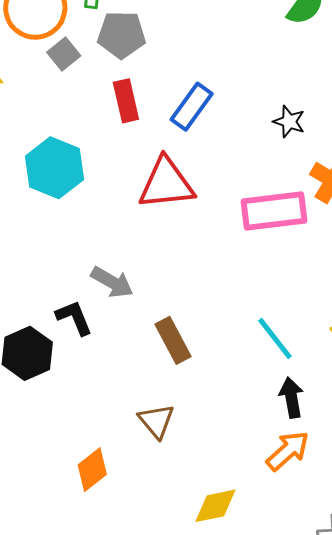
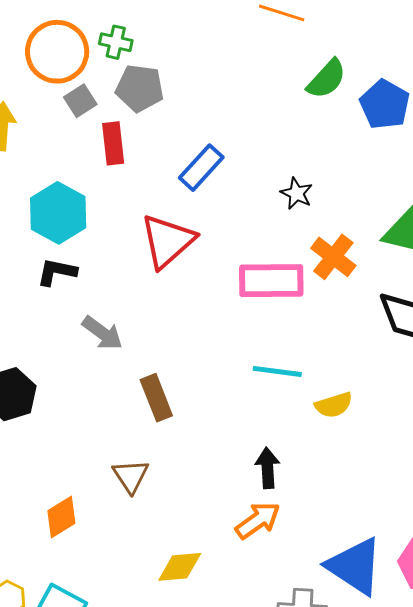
red rectangle: (126, 101) -> (113, 143), moved
red triangle: (166, 183) -> (167, 241), turned -42
black L-shape: (74, 318) -> (57, 272), moved, turned -63
cyan line: (275, 338) -> (277, 371), moved, turned -51

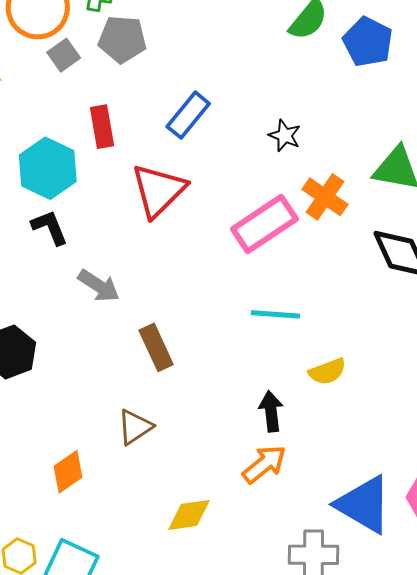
red rectangle: (113, 143) -> (102, 127), moved
black L-shape: (57, 272) -> (50, 227), turned 60
pink rectangle: (271, 281) -> (264, 224), turned -30
yellow semicircle: (334, 405) -> (327, 372), moved
brown triangle: (131, 476) -> (135, 427), turned 33

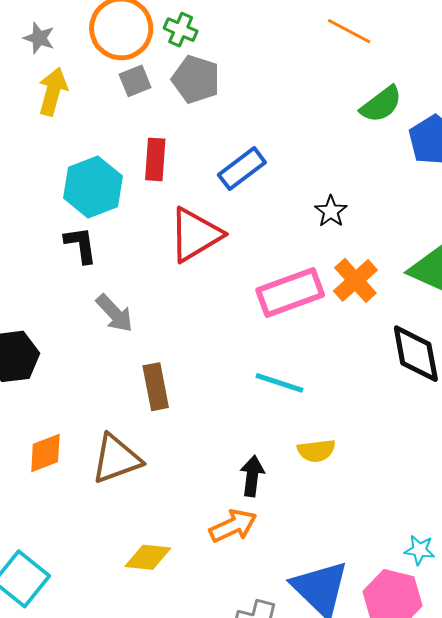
brown triangle: (135, 427) -> (116, 459), size x1.4
orange diamond: (68, 472) -> (45, 453), moved

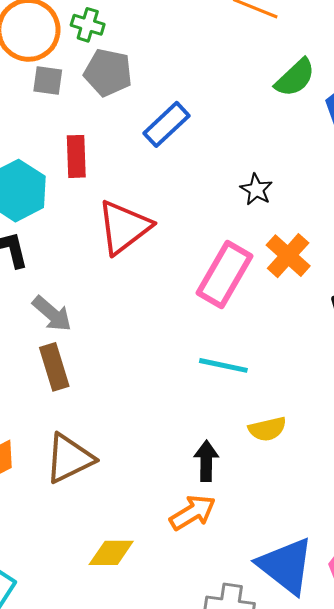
gray square: (135, 81) -> (48, 81), turned 36
blue rectangle: (242, 169) -> (166, 124), moved
pink rectangle: (290, 292) -> (224, 274), turned -34
brown rectangle: (156, 387) -> (54, 367), moved

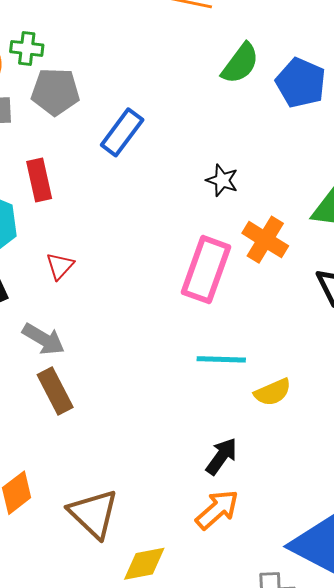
red triangle: (124, 227) -> (60, 266), moved, size x0.5
yellow semicircle: (267, 429) -> (273, 392), moved
brown triangle: (69, 458) -> (93, 514), moved, turned -40
black arrow: (206, 461) -> (221, 456), turned 45

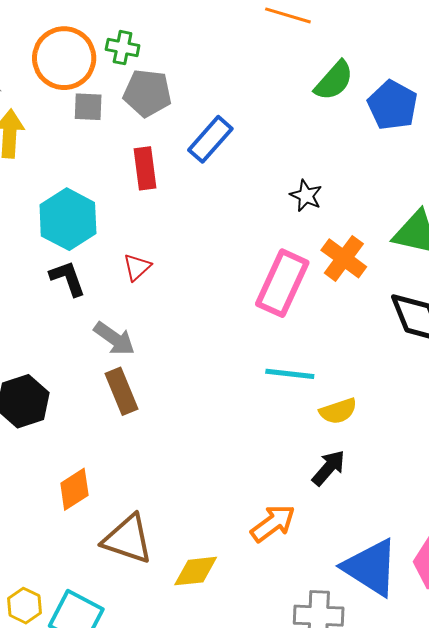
red rectangle: (39, 180) -> (145, 168), moved
black arrow: (221, 456) -> (329, 468), moved
brown triangle: (93, 514) -> (128, 539), moved, turned -30

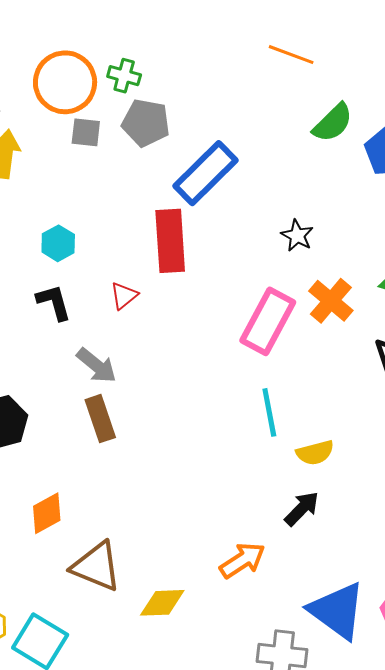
blue rectangle: (210, 139) -> (206, 173), size x1.4
red rectangle: (145, 168) -> (170, 241), moved, size x1.5
cyan hexagon: (68, 219) -> (58, 243), size x0.6
cyan line: (290, 374) -> (269, 412), turned 69

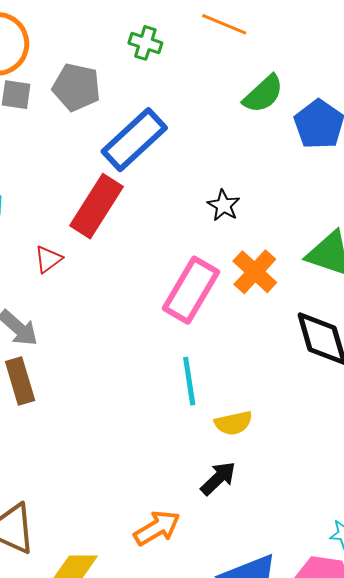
green cross: (124, 76) -> (145, 43), moved
red rectangle: (170, 241) -> (96, 206), turned 34

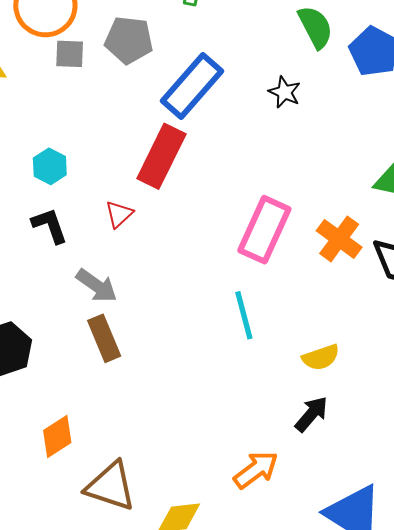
green semicircle: (263, 94) -> (315, 27), turned -69
black star: (224, 205) -> (285, 92), moved
orange cross: (255, 272) -> (339, 239), moved
cyan line: (189, 381) -> (244, 315), moved

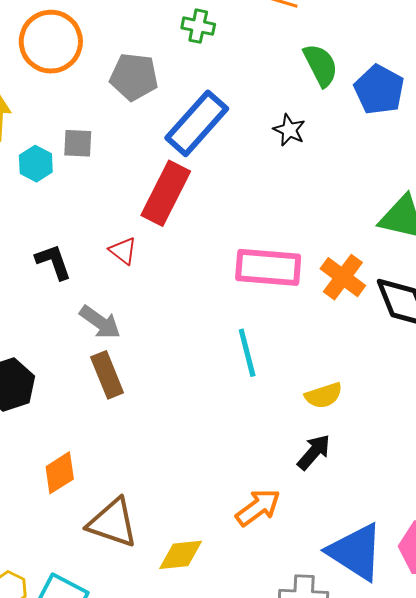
gray square: (70, 54) -> (78, 143), moved
cyan hexagon: (50, 166) -> (36, 164), moved
red triangle: (119, 214) -> (123, 251), turned -40
pink rectangle: (264, 230) -> (268, 267), turned 70

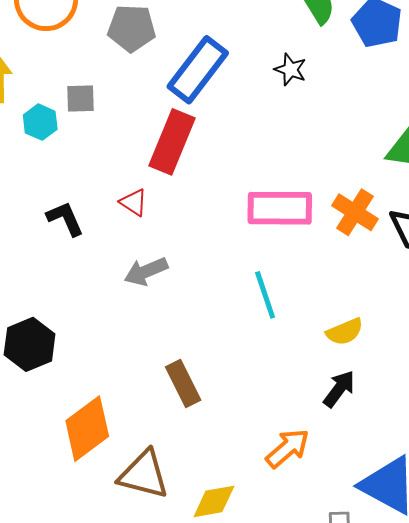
gray arrow: (100, 322) -> (146, 271), moved, turned 126
brown rectangle: (107, 375) -> (183, 383), moved
orange diamond: (60, 473) -> (87, 429), size x1.5

